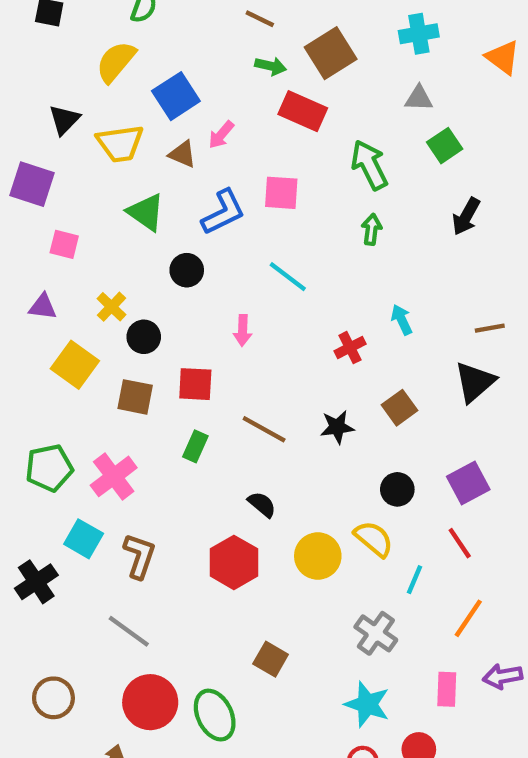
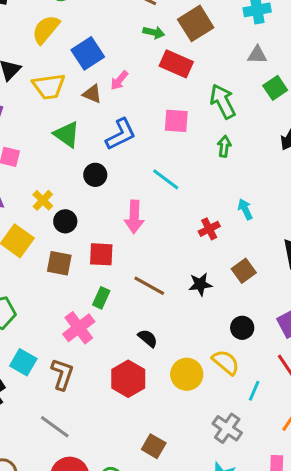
pink square: (281, 193) -> (176, 121), moved
pink arrow: (243, 330) -> (134, 217), size x1.5
pink cross: (114, 476) -> (79, 328), moved

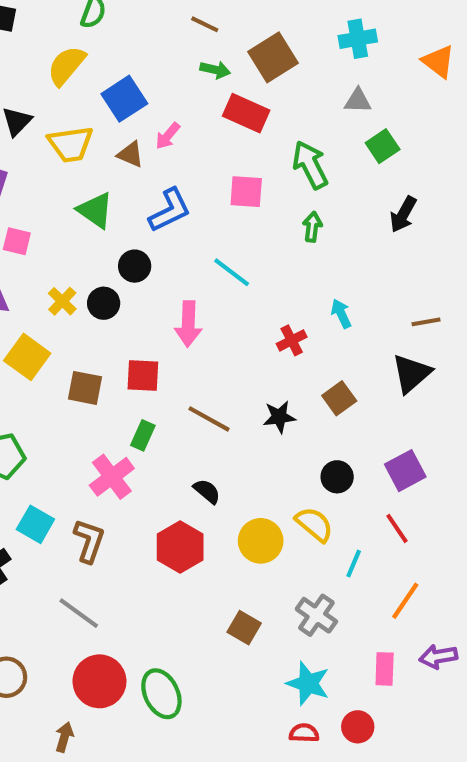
black circle: (65, 221) -> (104, 303), moved
brown square: (154, 446) -> (244, 628), moved

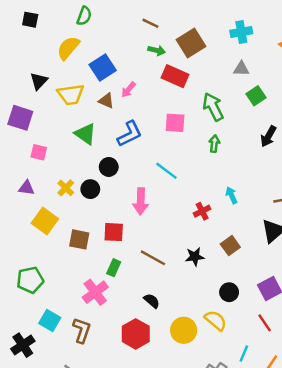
cyan line: (354, 564) -> (244, 354), moved

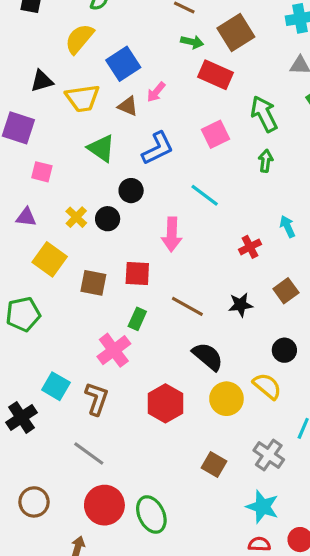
black triangle: (39, 81) -> (42, 81), turned 30
pink square: (175, 123) -> (216, 134), turned -30
green pentagon: (30, 280) -> (23, 314), moved
black semicircle: (152, 301) -> (208, 356), moved, size x1.5

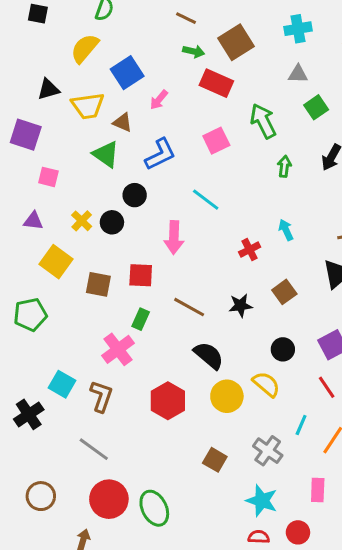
brown triangle: (128, 106) -> (123, 122), moved
green arrow: (266, 161) -> (284, 166), moved

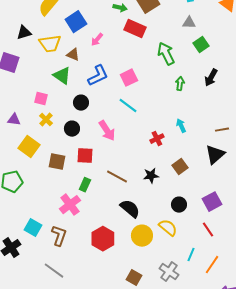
pink square: (216, 141) -> (129, 78), moved
pink square: (48, 177) -> (41, 99), moved
black circle: (112, 222) -> (72, 129), moved
pink arrow: (174, 237) -> (107, 131), turned -35

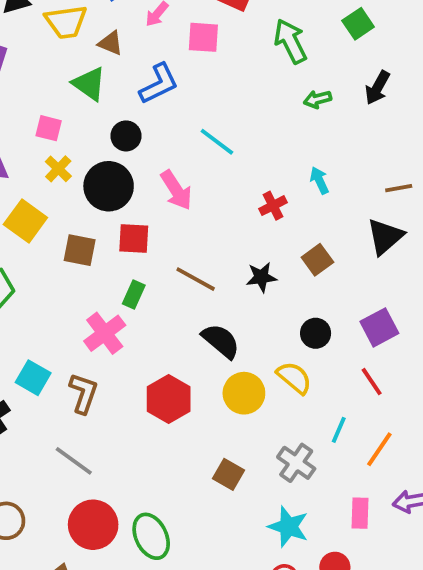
pink square: (129, 78) -> (203, 37), moved, turned 30
green arrow: (180, 84) -> (317, 99), turned -112
black circle: (72, 129) -> (109, 186), size x1.6

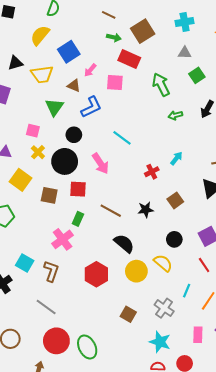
brown triangle: (111, 43) -> (74, 86), moved
green triangle: (89, 84) -> (54, 107), turned 30
cyan arrow: (319, 180) -> (176, 158), turned 64

